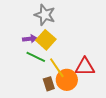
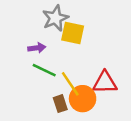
gray star: (45, 15) -> (55, 18), turned 30
yellow square: (46, 40) -> (73, 33), moved, turned -30

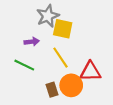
green line: (44, 70) -> (24, 65), moved
yellow line: (70, 84) -> (61, 58), moved

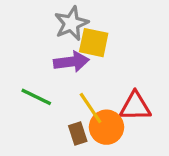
purple arrow: (32, 42) -> (71, 62), moved, size x1.5
yellow line: (61, 58) -> (91, 108), moved

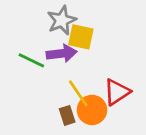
green line: (36, 97) -> (31, 60), moved
red triangle: (135, 106) -> (117, 92), turned -32

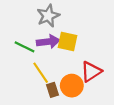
yellow square: (81, 37) -> (67, 42), moved
yellow line: (78, 93) -> (41, 73), moved

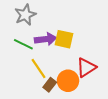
gray star: (48, 16) -> (25, 15), moved
brown rectangle: (52, 90) -> (50, 85), turned 56

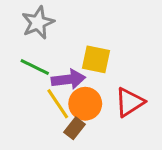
purple arrow: (46, 39) -> (68, 79), moved
orange circle: (68, 81) -> (85, 104), moved

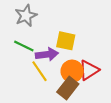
orange circle: (85, 104) -> (72, 71), moved
brown rectangle: (75, 128) -> (68, 88), moved, size x1.5

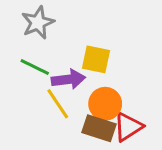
red triangle: (89, 70) -> (128, 127), moved
brown rectangle: (68, 88) -> (99, 128), turned 70

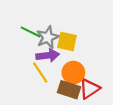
gray star: (38, 23) -> (48, 37), moved
green line: (35, 67) -> (31, 32), moved

